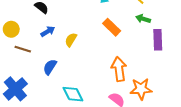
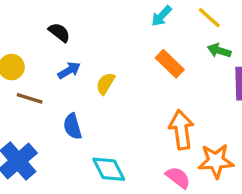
blue semicircle: (50, 67) -> (72, 126), turned -49

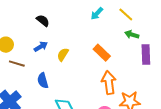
black semicircle: (59, 32) -> (43, 21), moved
orange rectangle: (170, 64) -> (102, 53), moved

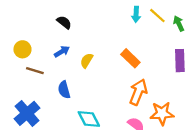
cyan arrow: (97, 14) -> (136, 14), moved, turned -40
green arrow: (132, 35) -> (179, 23), moved, turned 48
orange arrow: (109, 83) -> (138, 92), turned 30

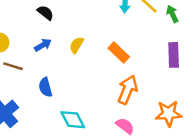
yellow semicircle: (87, 61) -> (76, 45), moved
orange star: (162, 113) -> (169, 113), moved

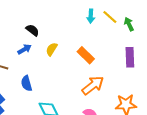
black semicircle: (45, 13) -> (33, 30), moved
orange arrow: (128, 90) -> (93, 85), turned 30

